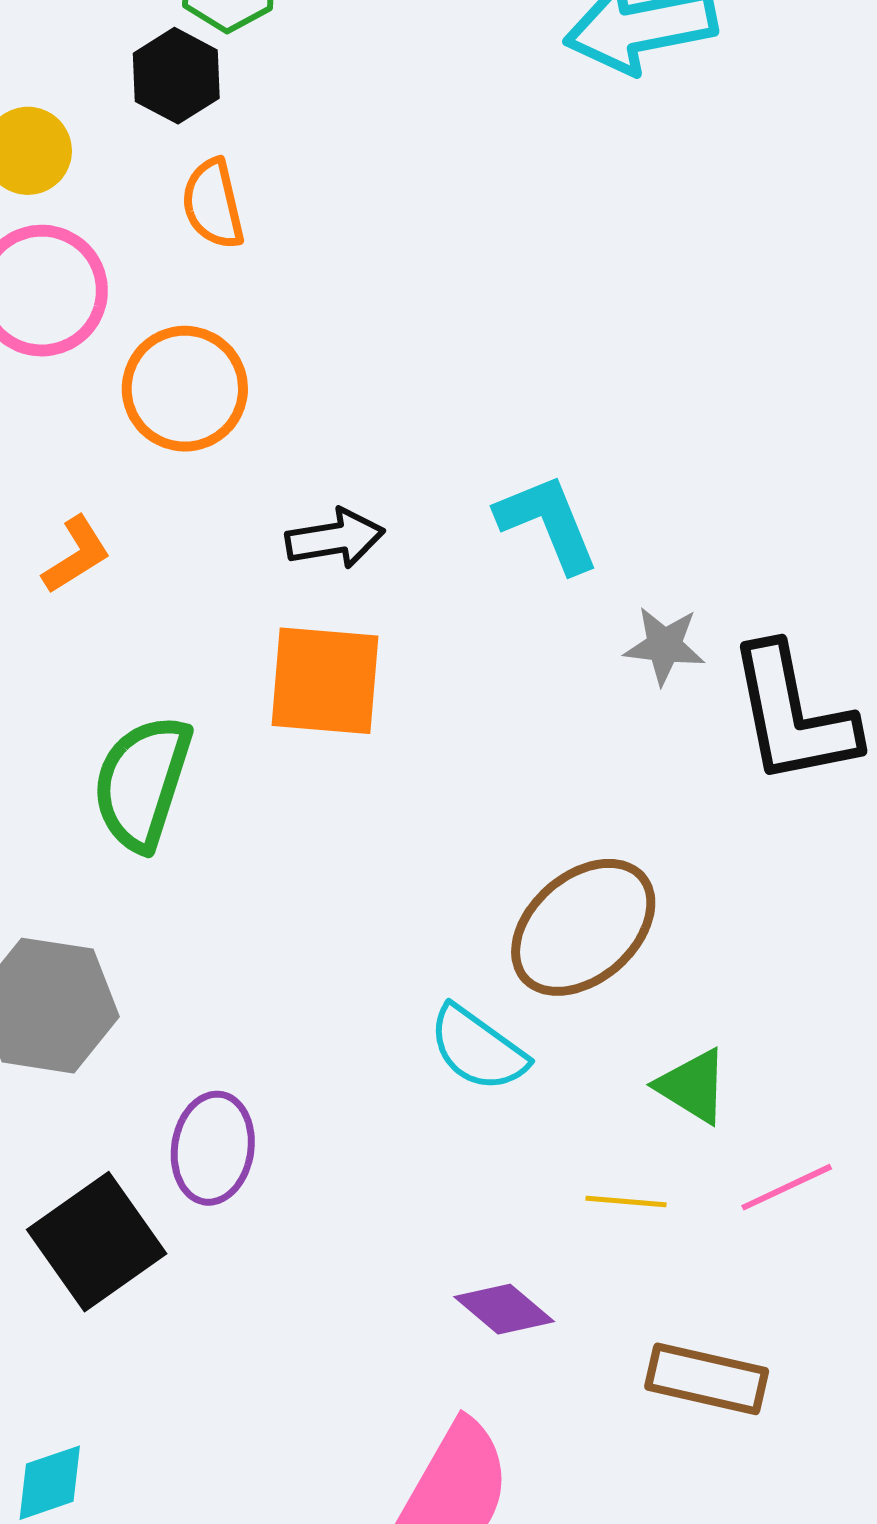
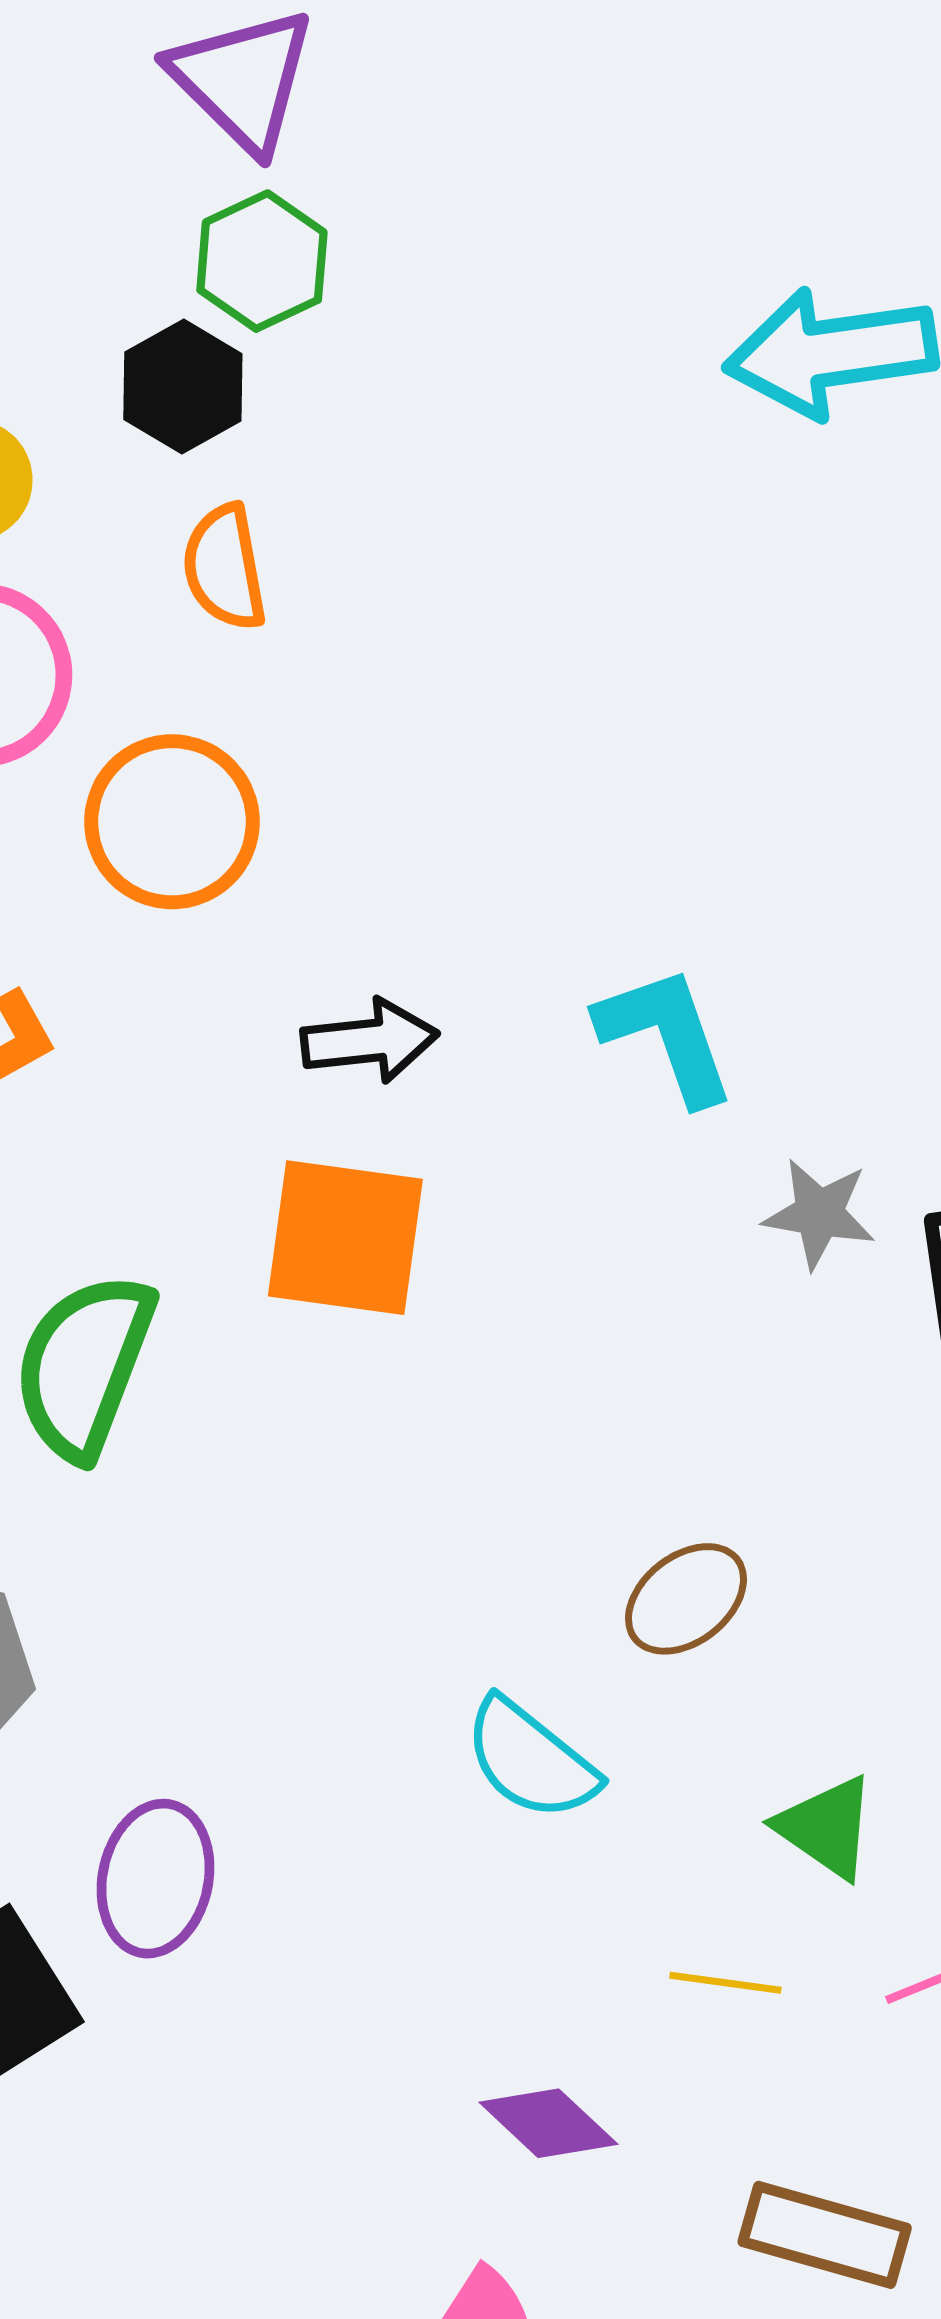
brown ellipse: (583, 927) -> (686, 1599), size x0.6

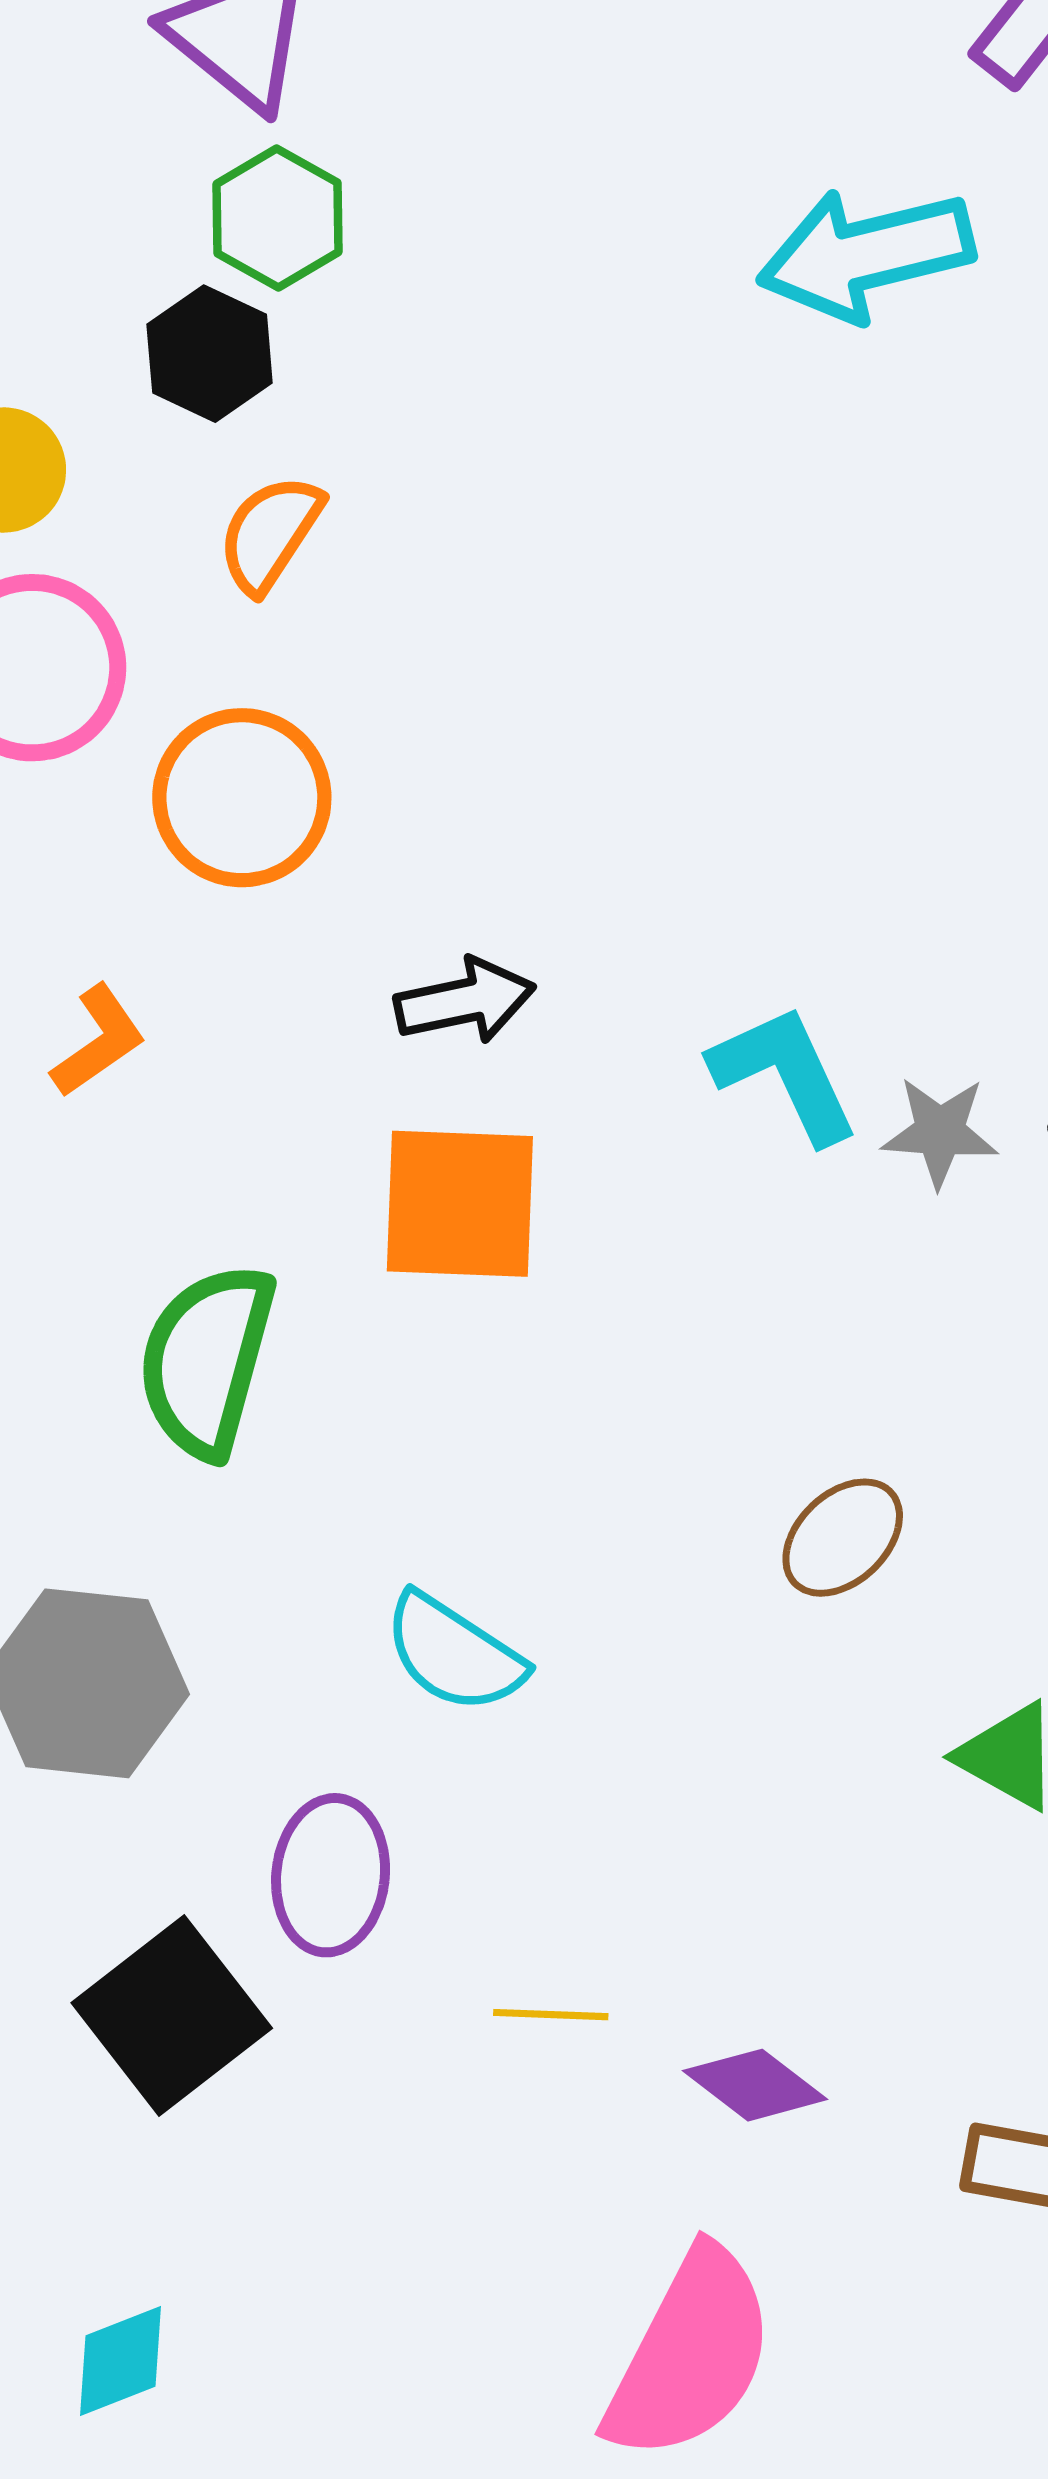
orange semicircle: (224, 567) -> (270, 534), turned 49
cyan L-shape: (666, 1035) -> (785, 1074), moved
cyan semicircle: (531, 1760) -> (454, 1653), moved
yellow line: (725, 1983) -> (551, 2015), moved

